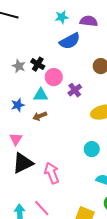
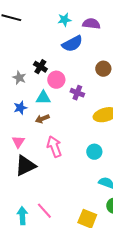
gray star: (19, 66) -> (19, 78), moved
purple cross: (75, 90) -> (77, 93), turned -32
pink arrow: (52, 173) -> (54, 147), moved

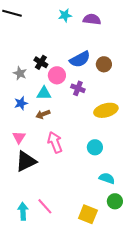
blue semicircle: (72, 44) -> (80, 59), moved

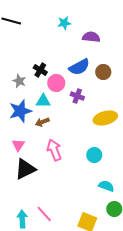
purple semicircle: (92, 19) -> (91, 37), moved
blue star: (21, 103) -> (20, 111), size x1.6

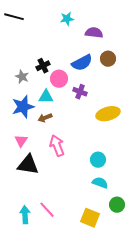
black cross: (40, 70) -> (43, 66), turned 32
brown circle: (103, 72) -> (108, 59), moved
cyan circle: (94, 155) -> (98, 160), moved
black triangle: (25, 169) -> (28, 165), turned 35
cyan semicircle: (106, 186) -> (100, 183), moved

